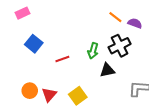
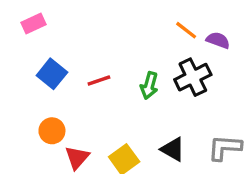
red line: (62, 59) -> (99, 80), moved
black triangle: (107, 70) -> (173, 149), moved, turned 42
orange circle: (30, 91) -> (52, 131), moved

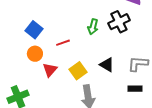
blue square: (52, 74) -> (34, 30), moved
red line: (99, 80) -> (63, 43), moved

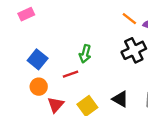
green arrow: (93, 27) -> (85, 54), moved

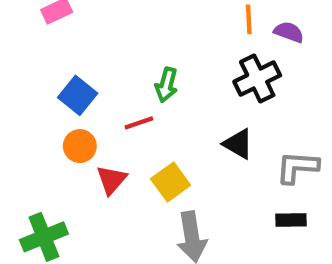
orange line: (129, 19) -> (249, 19), turned 49
black triangle: (120, 99) -> (238, 144), moved

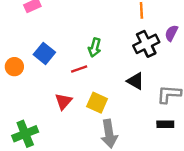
purple semicircle: (289, 32) -> (171, 33), moved, turned -84
orange circle: (80, 146) -> (14, 67), moved
yellow square: (171, 182) -> (97, 103), turned -30

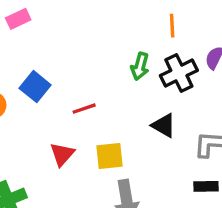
green arrow: (95, 47) -> (140, 66), moved
yellow square: (97, 103) -> (110, 156), turned -30

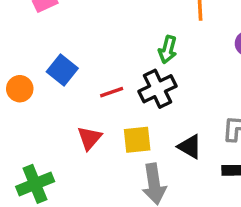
black cross: (179, 73) -> (158, 89), moved
black triangle: (164, 125) -> (190, 147), moved

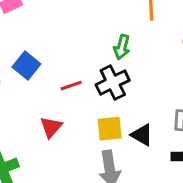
yellow square: (137, 140) -> (110, 129), moved

